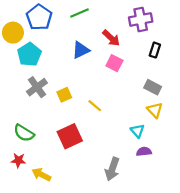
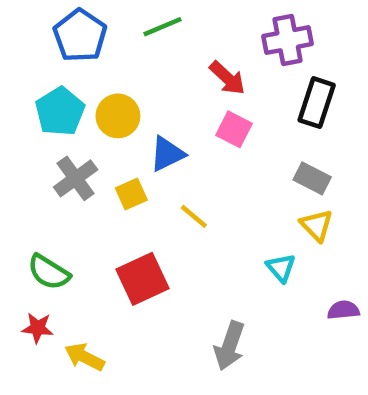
yellow circle: (13, 33) -> (118, 116), moved
blue triangle: (81, 50) -> (167, 154), moved
black rectangle: (155, 50) -> (317, 103), size x1.5
purple semicircle: (144, 152) -> (343, 310), moved

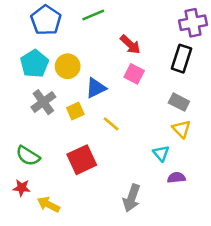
purple cross: (288, 40) -> (193, 23), moved
purple semicircle: (343, 310) -> (176, 178), moved

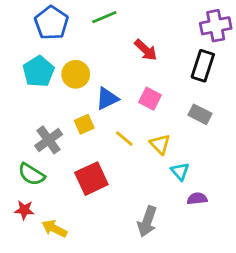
pink square: (134, 74) -> (150, 99), moved
gray cross: (43, 102) -> (49, 140), moved
yellow triangle: (181, 129) -> (160, 144), moved

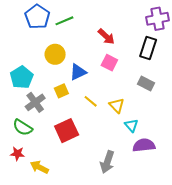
green line: (104, 17) -> (64, 21), moved
cyan pentagon: (39, 71) -> (22, 77), moved
pink square: (150, 99) -> (109, 63), moved
purple semicircle: (197, 199) -> (144, 145), size x1.5

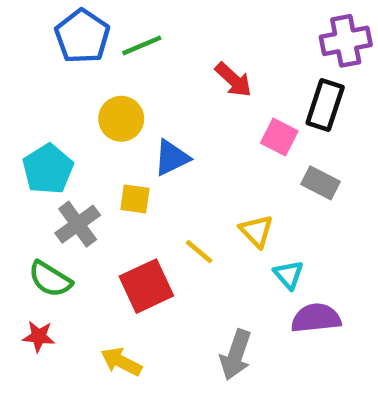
pink square: (109, 63) -> (279, 137), moved
yellow square: (61, 91) -> (135, 199), turned 32
yellow line: (91, 101) -> (199, 252), moved
yellow arrow: (39, 167) -> (121, 362), moved

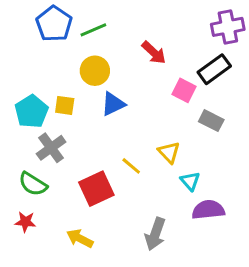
black rectangle: (325, 105) -> (214, 69), turned 36
yellow circle: (121, 119) -> (95, 71), moved
yellow square: (135, 199) -> (65, 105), moved

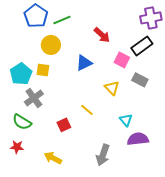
yellow circle: (95, 71) -> (51, 45), moved
blue triangle: (113, 104) -> (84, 63), moved
yellow triangle: (169, 152) -> (112, 88), moved
red square: (96, 189) -> (64, 125), size x0.6

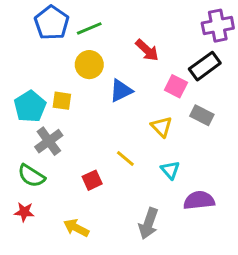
yellow circle: (51, 45) -> (89, 65), moved
cyan triangle: (126, 120) -> (170, 170), moved

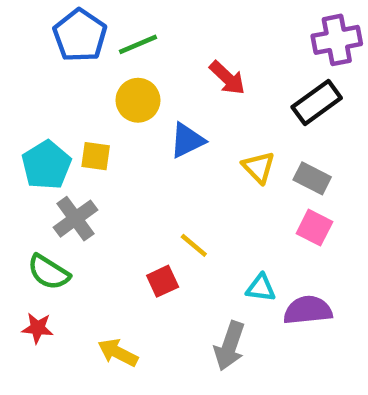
pink square: (176, 86) -> (314, 228), moved
yellow triangle: (161, 127) -> (259, 167), moved
cyan triangle: (170, 170) -> (261, 288), moved, turned -42
red square: (92, 180) -> (163, 281), moved

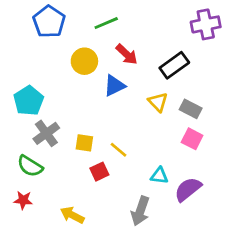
green line: (138, 44) -> (106, 23), moved
red arrow: (227, 78) -> (127, 54), moved
black rectangle: (317, 102) -> (174, 65), moved
yellow square: (96, 156) -> (84, 143), moved
purple semicircle: (308, 310) -> (188, 189), turned -32

